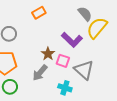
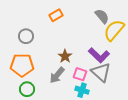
purple L-shape: (72, 40) -> (99, 55), moved
pink square: (63, 61) -> (80, 74), moved

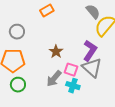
purple L-shape: (99, 55) -> (90, 51), turned -100
gray arrow: (57, 75) -> (54, 79), moved

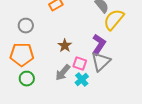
gray triangle: (92, 68) -> (101, 62), turned 35
cyan cross: (73, 86) -> (82, 80), turned 32

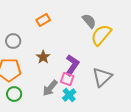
purple L-shape: (99, 45) -> (72, 65), moved
brown star: (65, 46) -> (43, 57), moved
gray triangle: (101, 62) -> (102, 77), moved

